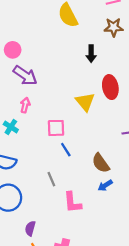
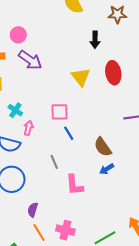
yellow triangle: (85, 102) -> (81, 77), moved
pink arrow: (25, 105) -> (28, 128), moved

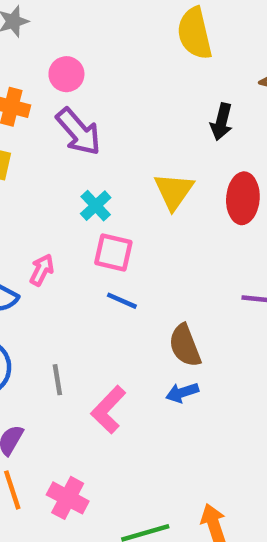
cyan cross: (15, 110) -> (96, 206), moved
blue line: (69, 133) -> (122, 301), turned -48
gray line: (54, 162) -> (57, 380), moved
pink L-shape: (74, 185) -> (108, 410), turned 35

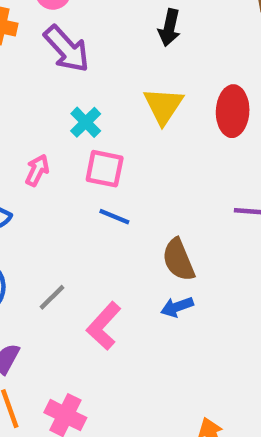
black arrow: (222, 122) -> (169, 28), moved
pink arrow: (42, 270) -> (37, 170), moved
gray line: (57, 380) -> (52, 297), turned 56

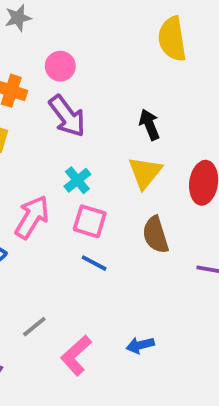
black arrow: (169, 28) -> (149, 125), moved, turned 140
pink arrow: (37, 170) -> (32, 217), size x1.6
brown semicircle: (178, 260) -> (156, 235), moved

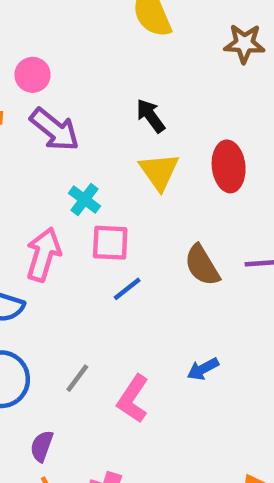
brown semicircle: (156, 235) -> (202, 265), moved
blue line: (94, 263) -> (127, 289), turned -52

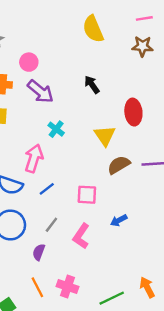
yellow triangle: (159, 172) -> (105, 136), moved
pink square: (110, 243) -> (87, 195), moved
brown semicircle: (202, 265) -> (119, 165), turned 90
blue line: (127, 289) -> (47, 189), moved
purple semicircle: (42, 446) -> (39, 252), moved

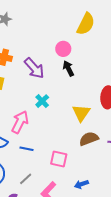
yellow semicircle: (93, 29) -> (86, 24), turned -140
pink circle: (29, 62) -> (63, 49), moved
black arrow: (92, 85) -> (68, 68), moved
blue line: (47, 189) -> (27, 149), turned 40

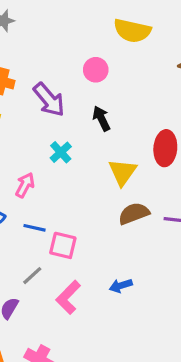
yellow semicircle: (86, 24) -> (132, 31), turned 75
black arrow: (68, 68) -> (101, 118), moved
pink arrow: (20, 122) -> (25, 185), size x0.7
pink square: (59, 159) -> (63, 245), moved

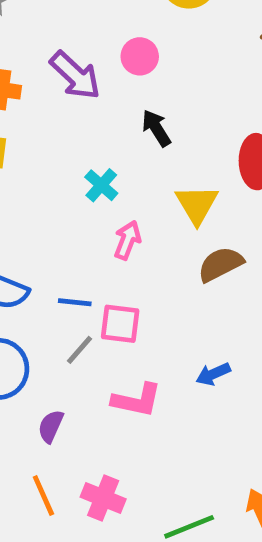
purple arrow: (49, 100) -> (75, 75), moved
pink arrow: (25, 185) -> (127, 240), moved
gray line: (32, 276) -> (80, 350), moved
pink L-shape: (68, 297) -> (137, 400), turned -116

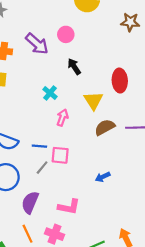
pink L-shape: (137, 400) -> (69, 207), moved
purple semicircle: (51, 426) -> (30, 202), size x1.5

